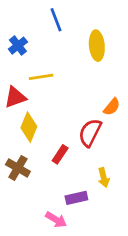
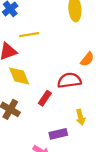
yellow diamond: (29, 127) -> (19, 76), turned -45
red semicircle: (90, 133) -> (69, 80), turned 55

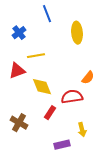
yellow diamond: (19, 76) -> (42, 87), moved

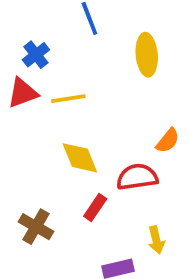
red triangle: (17, 71) -> (23, 93), moved

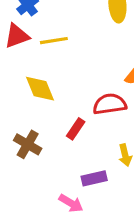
yellow diamond: (80, 158) -> (40, 89), moved

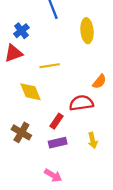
yellow line: (54, 41) -> (50, 66), moved
purple rectangle: (94, 178) -> (58, 143), moved

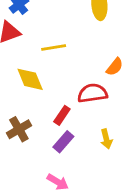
brown cross: (21, 132) -> (19, 129), turned 30
purple rectangle: (58, 143) -> (63, 142), turned -36

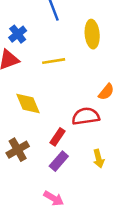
yellow line: (54, 47) -> (54, 61), moved

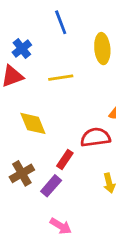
purple rectangle: (59, 161) -> (51, 186), moved

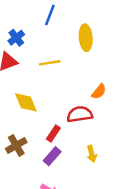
blue line: (61, 22) -> (50, 15), turned 42
purple rectangle: (51, 186) -> (52, 156), moved

